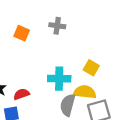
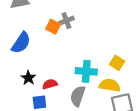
gray cross: (57, 26) -> (66, 21), moved, turned -32
gray semicircle: (68, 105) -> (78, 96), moved

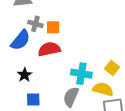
gray cross: (66, 21) -> (35, 24), moved, turned 32
orange square: (53, 27) -> (53, 27), turned -32
red semicircle: (50, 84) -> (49, 49), moved, size x1.5

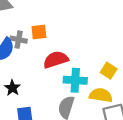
gray cross: (35, 24) -> (19, 40), moved
red semicircle: (49, 49) -> (56, 60), moved

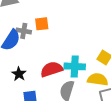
red semicircle: (56, 60) -> (52, 69), moved

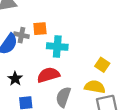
cyan cross: (75, 66) -> (57, 47), moved

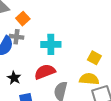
orange square: (40, 29) -> (23, 19), moved, turned -32

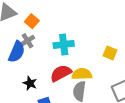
gray cross: (16, 37) -> (27, 41), turned -32
yellow semicircle: (89, 79) -> (82, 74), moved

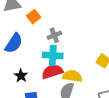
gray cross: (27, 41) -> (54, 35), moved
cyan cross: (64, 44) -> (53, 55), moved

